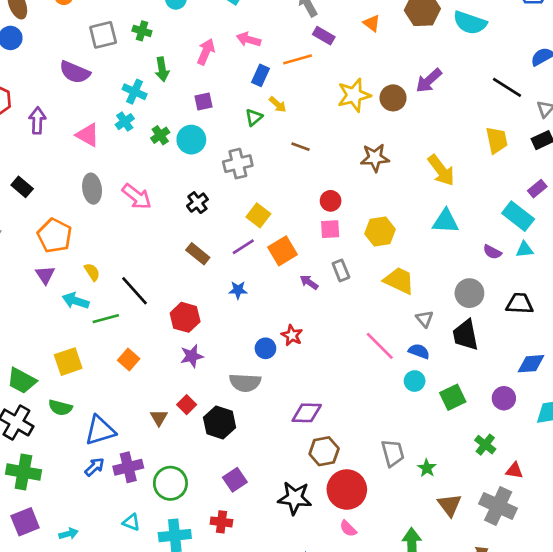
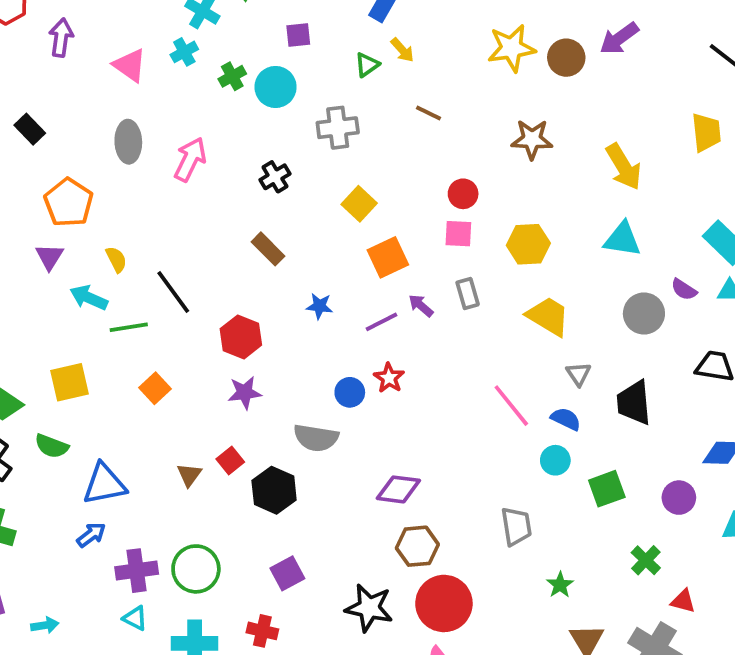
pink arrow: (137, 197) -> (190, 159), turned -108
purple line: (243, 247) -> (381, 322), moved
gray circle: (469, 293) -> (644, 313), moved
gray trapezoid: (393, 453) -> (516, 526), moved
purple cross: (128, 467) -> (137, 571), moved

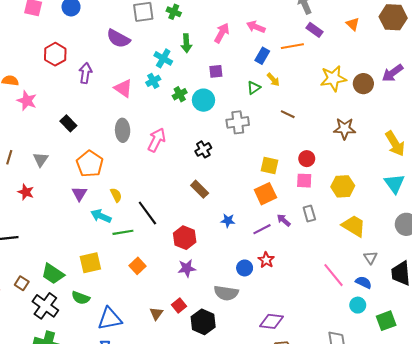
yellow square: (359, 204) -> (269, 166), moved, turned -30
cyan triangle: (622, 239) -> (394, 184), turned 45

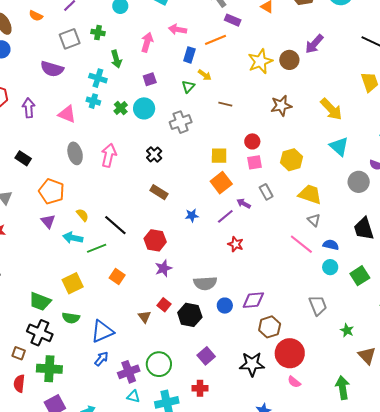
cyan cross: (153, 81) -> (93, 101), turned -32
gray triangle: (370, 258) -> (314, 220), moved
blue circle: (245, 268) -> (225, 306), moved
brown square: (22, 283) -> (19, 353), moved

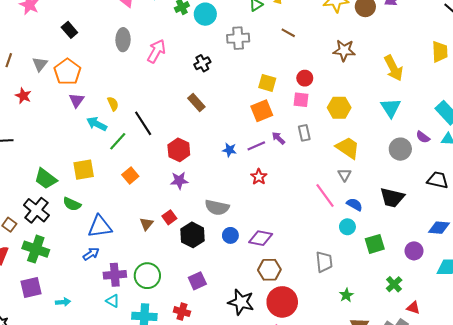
orange pentagon: (52, 191) -> (67, 72), moved
blue star: (192, 215) -> (229, 150), moved
black trapezoid: (364, 229) -> (392, 198), turned -75
green line: (97, 248) -> (118, 141), turned -42

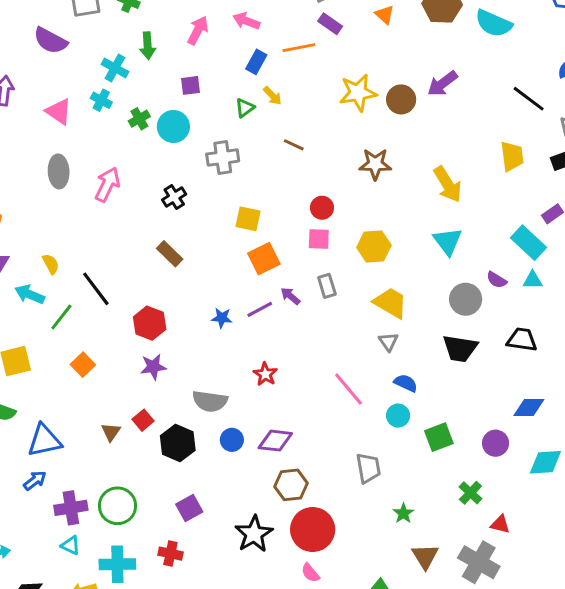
yellow square: (267, 83) -> (248, 219), moved
red star: (259, 177) -> (265, 374), moved
pink line: (325, 196) -> (348, 389), moved
black trapezoid: (392, 198) -> (460, 348), moved
black star: (241, 302) -> (254, 534), turned 30

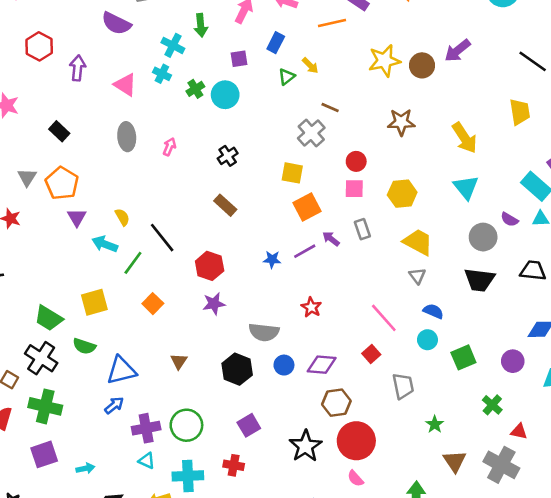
blue rectangle: (256, 62) -> (276, 43), moved
gray cross: (223, 158) -> (311, 133), moved, turned -32
pink arrow: (107, 184) -> (169, 147), size x0.6
red square: (143, 420) -> (371, 354), moved

